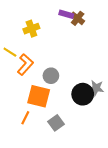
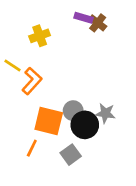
gray circle: (51, 76) -> (73, 111), moved
gray star: (96, 88) -> (105, 113), moved
black circle: (83, 94) -> (85, 125), moved

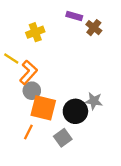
brown cross: (98, 23) -> (94, 28), moved
gray circle: (73, 111) -> (32, 91), moved

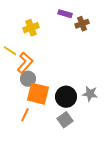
brown cross: (94, 28) -> (82, 24), turned 32
gray star: (94, 101) -> (90, 94), moved
gray square: (63, 138) -> (65, 120), moved

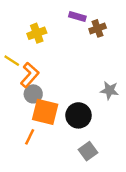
gray star: (90, 94) -> (109, 90), moved
gray square: (65, 120) -> (88, 151), moved

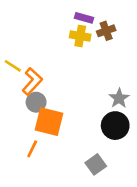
yellow cross: (37, 33) -> (80, 36), moved, turned 30
gray star: (109, 90) -> (119, 98), turned 30
black circle: (78, 115) -> (115, 126), moved

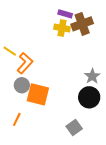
brown cross: (106, 31) -> (82, 24), size x1.5
gray circle: (36, 102) -> (22, 85), moved
orange line: (32, 149) -> (17, 119), moved

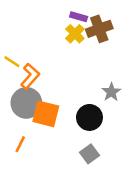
yellow cross: (62, 28) -> (75, 34), turned 35
gray circle: (22, 85) -> (26, 103), size x1.6
black circle: (89, 97) -> (89, 117), moved

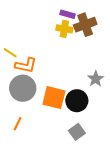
yellow cross: (75, 34) -> (64, 29), turned -35
orange L-shape: (30, 76) -> (26, 65), turned 60
orange square: (46, 114) -> (54, 98), moved

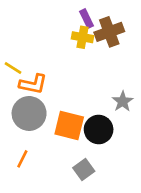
purple rectangle: (67, 14) -> (87, 19), turned 48
gray square: (77, 132) -> (84, 170), moved

